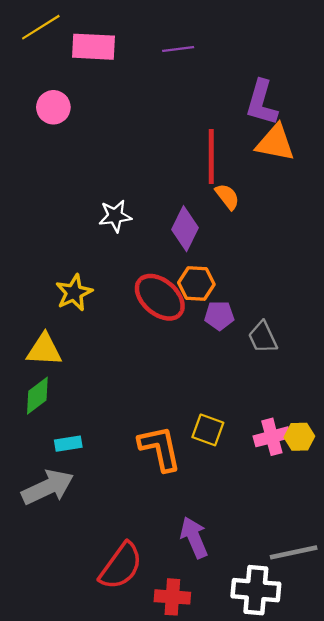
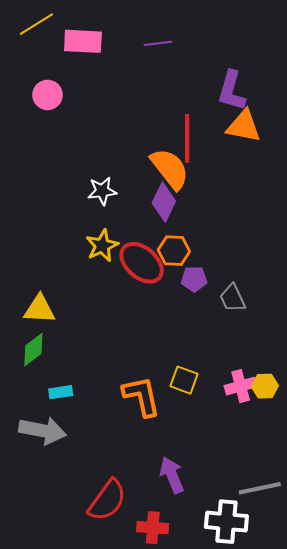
orange semicircle: (227, 197) -> (170, 169), moved, size x1.8
yellow star: (74, 293) -> (102, 246), moved
gray arrow: (48, 487) -> (42, 431), turned 36

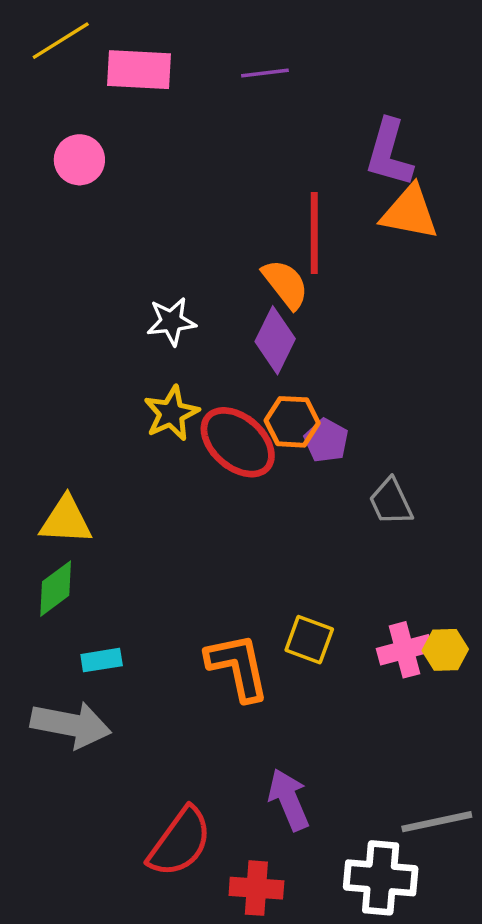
orange semicircle: (170, 169) -> (285, 284), size x0.7
purple pentagon: (194, 279) -> (326, 441), moved, turned 30

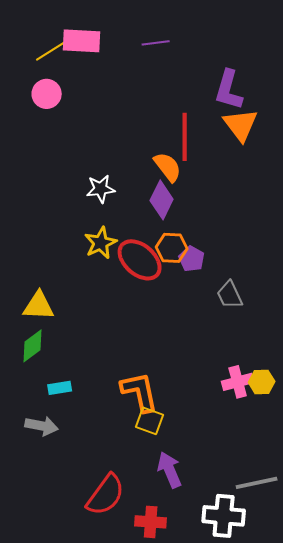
yellow line: (61, 41) -> (53, 50), moved
orange triangle: (410, 213) -> (241, 125), turned 42
yellow square: (309, 640) -> (150, 421), moved
gray arrow: (71, 725) -> (42, 426), size x0.7

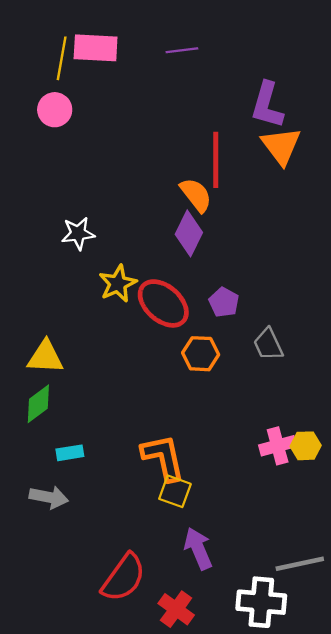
yellow line: (53, 50) -> (62, 58), turned -48
white star: (101, 189) -> (78, 233), moved
orange hexagon: (172, 248) -> (201, 354), moved
red cross: (151, 522) -> (176, 609), turned 32

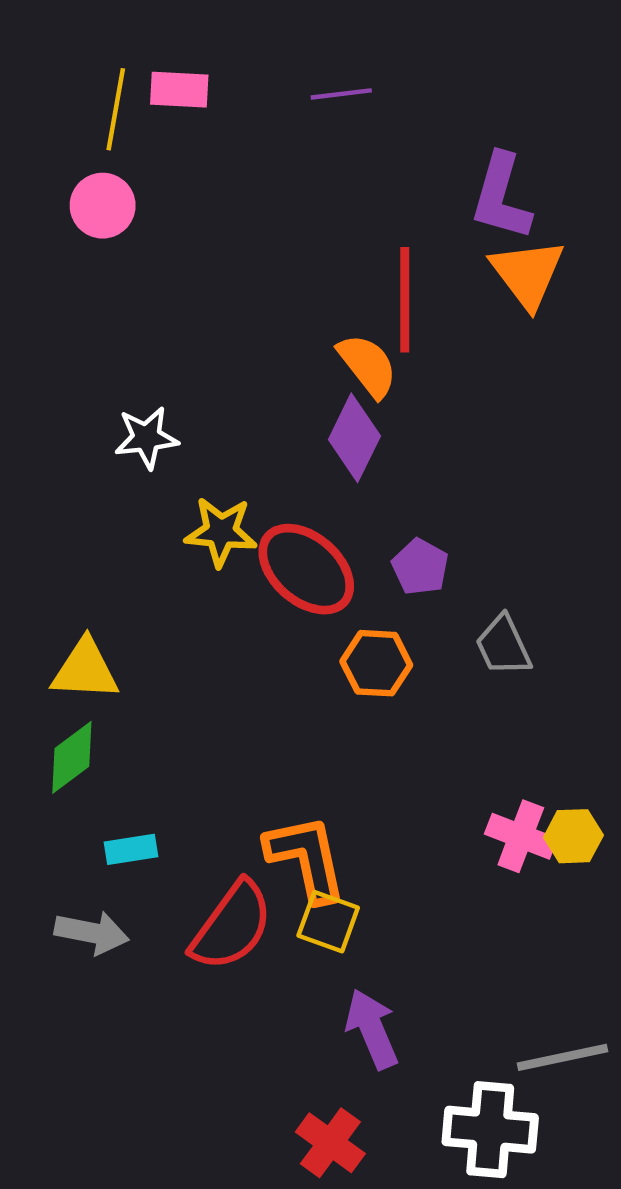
pink rectangle: (96, 48) -> (179, 90), size x0.7
yellow star: (118, 284) -> (221, 532), turned 30
pink cross: (278, 446) -> (521, 836), turned 36
red semicircle: (124, 578) -> (232, 926), moved

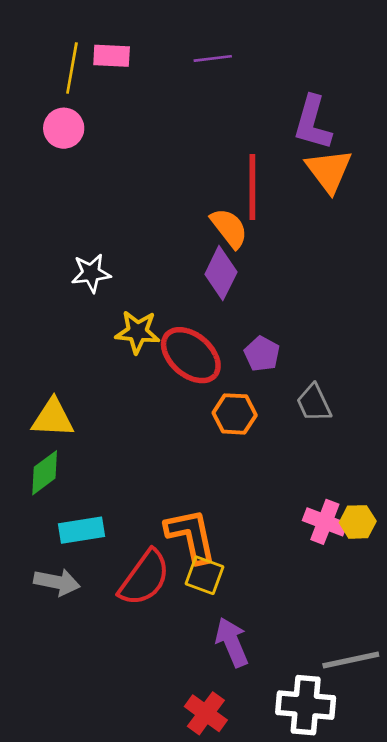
cyan rectangle: (131, 849) -> (81, 530), size x1.4

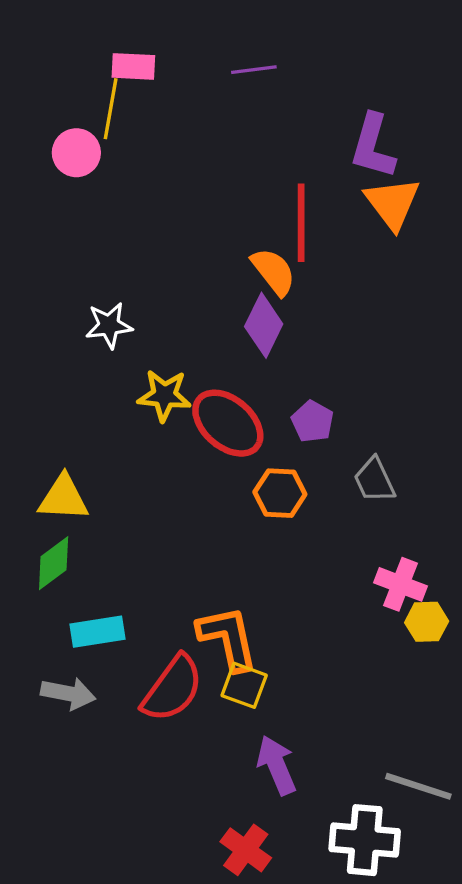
yellow line: (72, 68) -> (111, 109), moved
pink cross: (325, 522) -> (400, 584), moved
gray line: (351, 660) -> (418, 786), turned 30

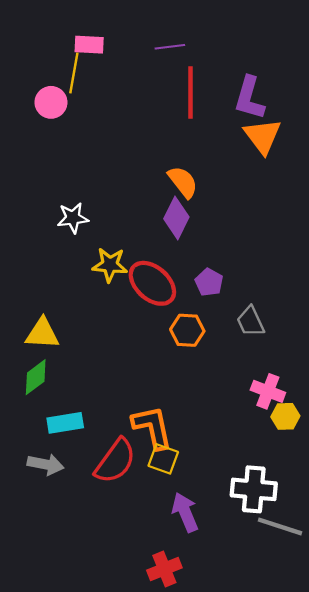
red line: (301, 223) -> (191, 93), moved
white cross: (365, 840) -> (254, 489), moved
red cross: (246, 850) -> (164, 569), turned 32

